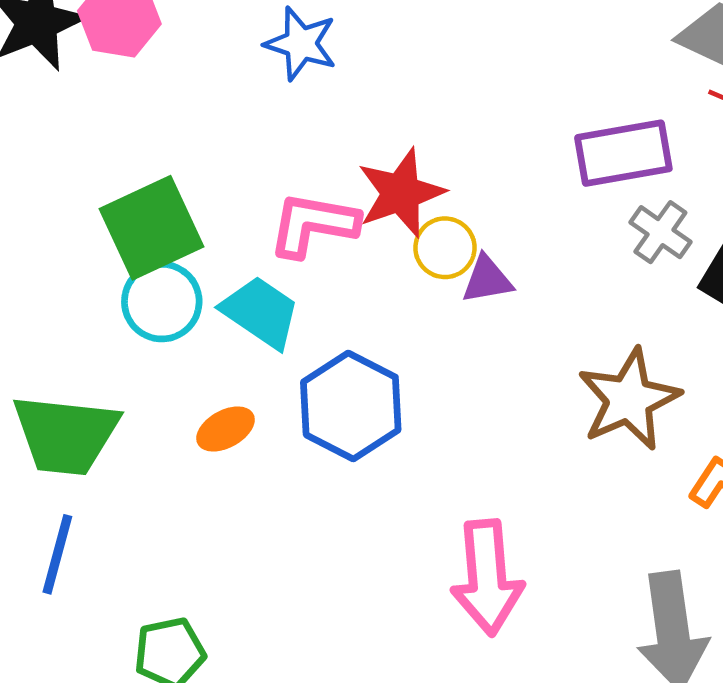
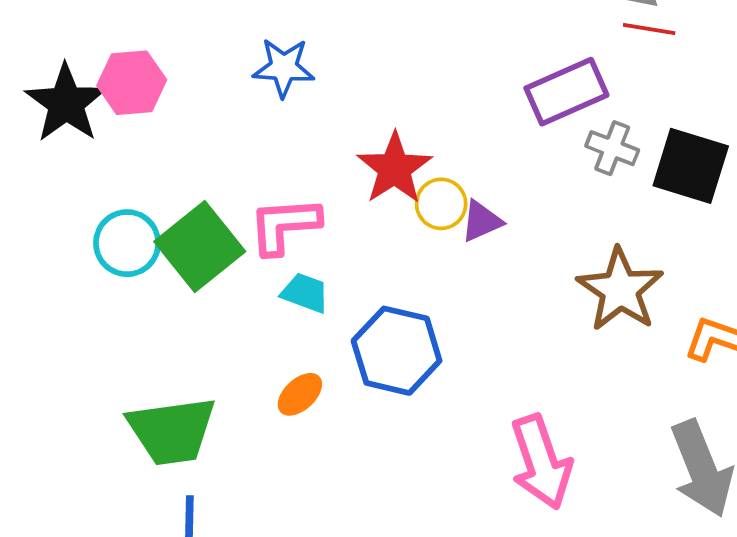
pink L-shape: (313, 225) -> (284, 225), moved
cyan circle: (162, 302) -> (127, 243), moved
cyan trapezoid: (261, 312) -> (305, 293), size x0.7

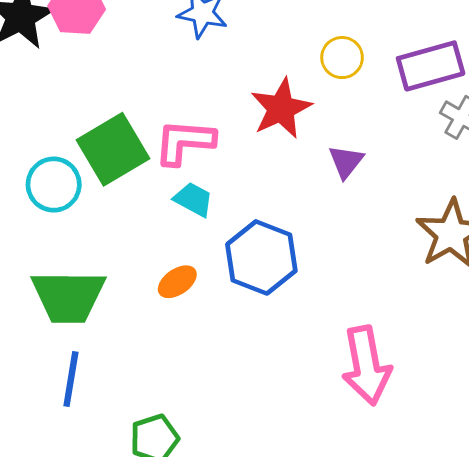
yellow circle: (441, 204) -> (342, 58), moved
purple triangle: (482, 221) -> (346, 162), turned -36
cyan circle: (127, 243) -> (54, 185), moved

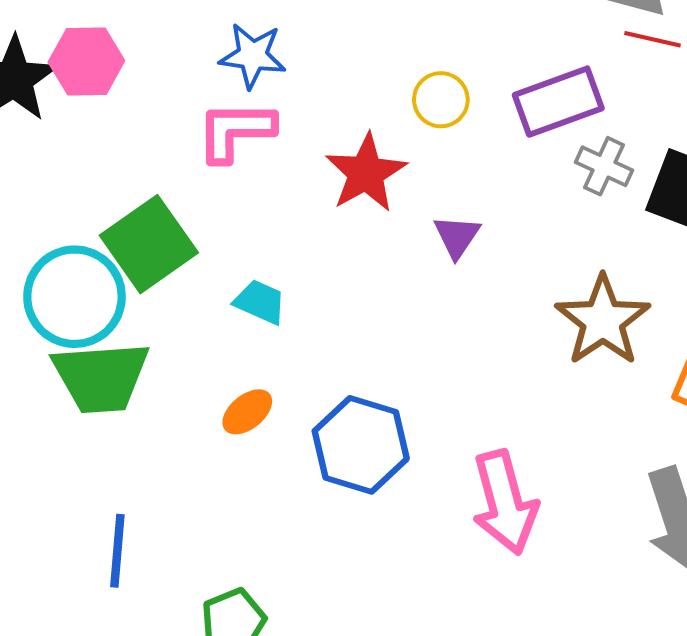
pink L-shape: (184, 142) -> (235, 131), moved
cyan circle: (54, 185) -> (74, 297), size x1.4
blue hexagon: (261, 257) -> (361, 445), moved
green trapezoid: (68, 297) -> (101, 377), moved

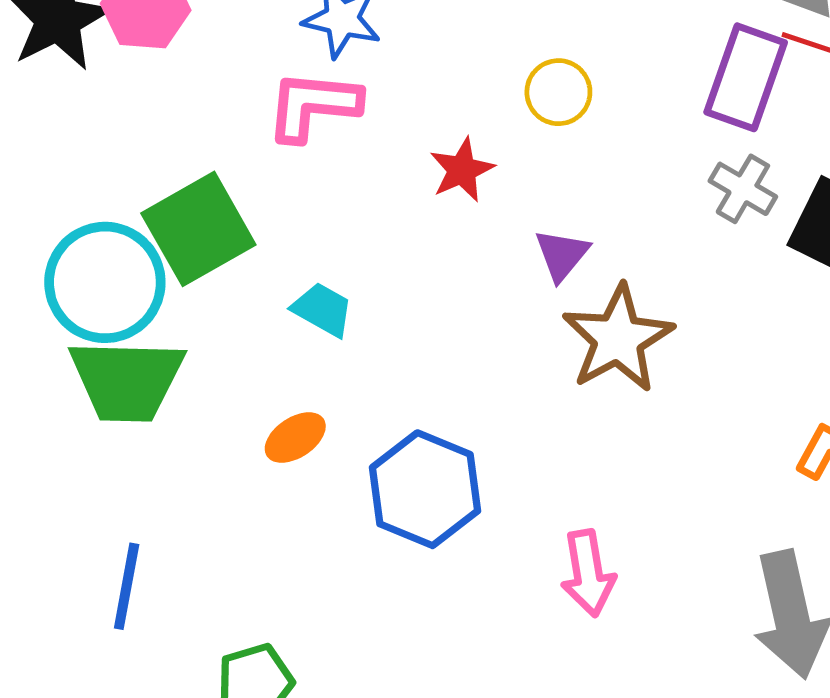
purple rectangle: (558, 102) -> (746, 77), moved, turned -56
red star: (366, 173) -> (462, 170), size x0.7
brown star: (603, 321) -> (618, 339), moved
pink arrow: (505, 502) -> (588, 573), size x0.7

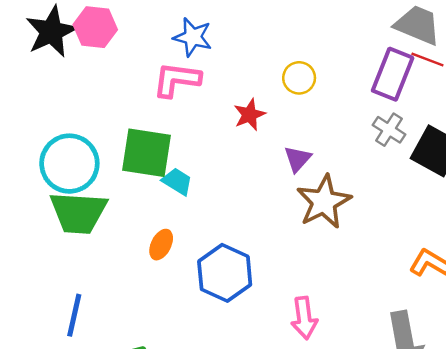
green square: (198, 229) -> (146, 153), moved, turned 36
orange ellipse: (295, 438) -> (161, 245), turned -32

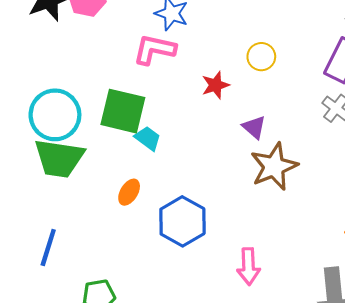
purple triangle: (297, 159) -> (254, 127), turned -35

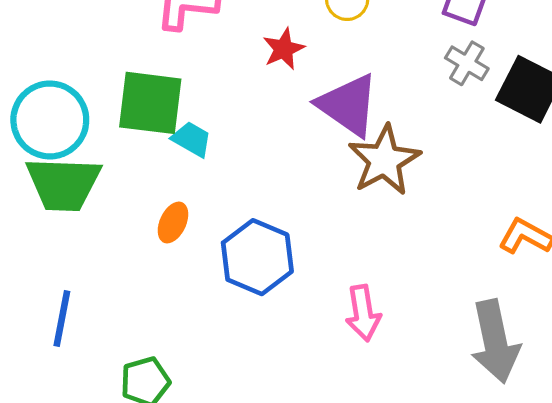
purple triangle: (254, 127) -> (348, 105), size x1.8

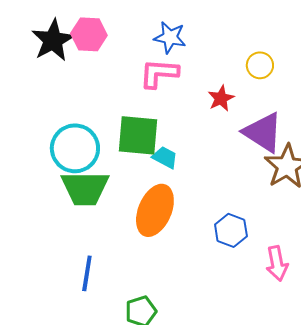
orange ellipse: (173, 223) -> (155, 210), size x2.0
blue hexagon: (257, 257) -> (231, 230), moved, size x0.7

